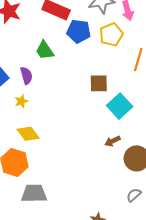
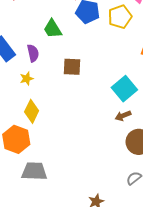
brown square: (99, 83) -> (72, 67), moved
yellow diamond: (28, 134) -> (32, 111), turned 60
brown arrow: (113, 141) -> (123, 116), moved

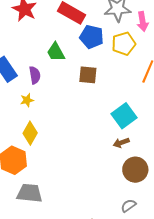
brown square: (72, 67) -> (88, 75), moved

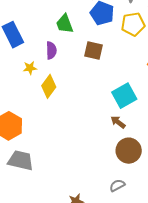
purple semicircle: (35, 75) -> (51, 50), moved
yellow diamond: (30, 133) -> (49, 86), moved
brown arrow: (121, 143) -> (118, 122), turned 49

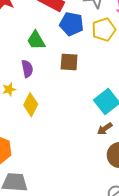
brown arrow: (118, 122) -> (105, 129), turned -63

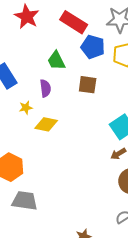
yellow diamond: (31, 105) -> (46, 124), turned 70

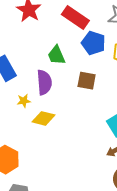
purple semicircle: (45, 88) -> (44, 82), size x1.4

